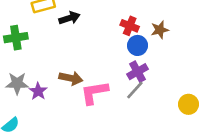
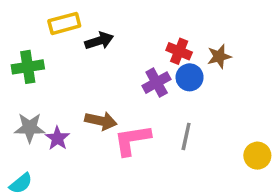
purple cross: (138, 72) -> (157, 83), moved
gray line: (135, 90) -> (186, 136), turned -30

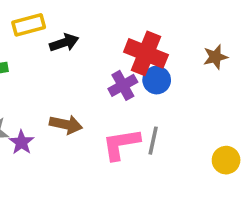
red cross: (179, 51) -> (146, 53), size x1.6
brown star: (219, 56) -> (215, 57), moved
pink L-shape: (132, 140) -> (121, 144), moved

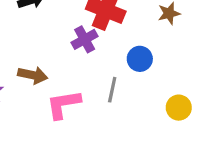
blue circle: (157, 80) -> (140, 59), moved
pink L-shape: (121, 144) -> (63, 104), moved

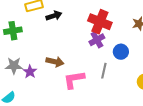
purple cross: (85, 39) -> (97, 40), moved

